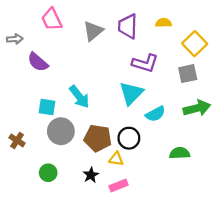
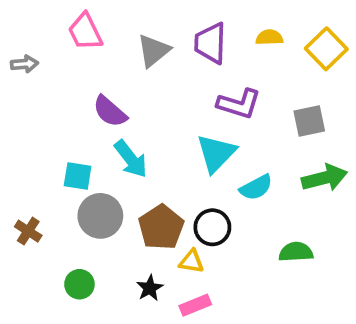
yellow square: (195, 44) -> (326, 49), moved
purple semicircle: (38, 62) -> (110, 111), moved
brown pentagon: (98, 138) -> (161, 227), turned 30

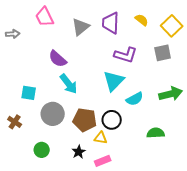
yellow semicircle: (269, 37) -> (142, 20), turned 40
gray square: (309, 121) -> (163, 53), moved
cyan square: (78, 176) -> (29, 93), moved
brown pentagon: (161, 227) -> (85, 120), turned -30

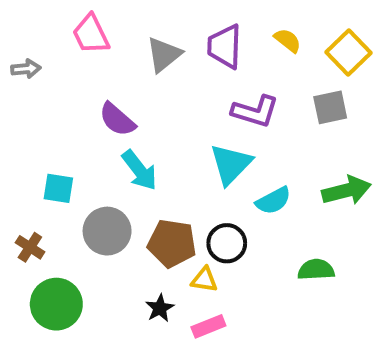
green circle: (42, 150) -> (56, 304), moved, size x1.6

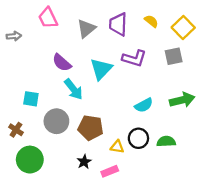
cyan triangle: (231, 164) -> (101, 69), moved
black circle: (227, 243) -> (138, 138), moved
yellow triangle: (204, 280) -> (117, 147), moved

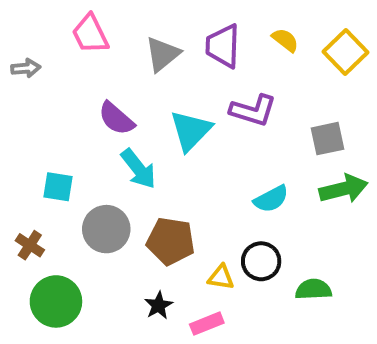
gray square: (174, 56) -> (327, 139), moved
green semicircle: (166, 141) -> (313, 289), moved

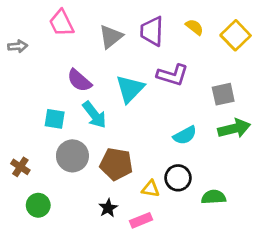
cyan square: (58, 187) -> (55, 119), moved
green circle: (56, 301) -> (38, 205), size x0.7

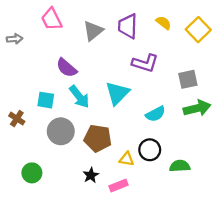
cyan triangle: (130, 89) -> (117, 93), moved
brown cross: (20, 167) -> (17, 119), moved

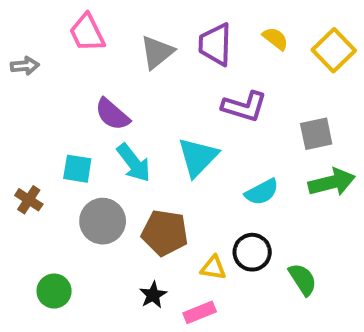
green semicircle: (180, 166) -> (303, 279), turned 60

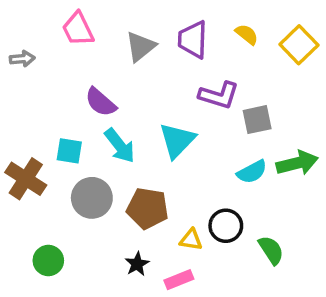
gray square: (316, 134) -> (257, 120), moved
cyan semicircle: (262, 192) -> (252, 172), moved
brown cross: (29, 200) -> (26, 179), size x1.6

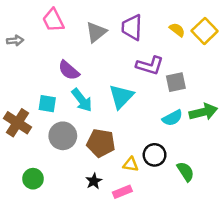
yellow semicircle: (247, 34) -> (177, 30), moved

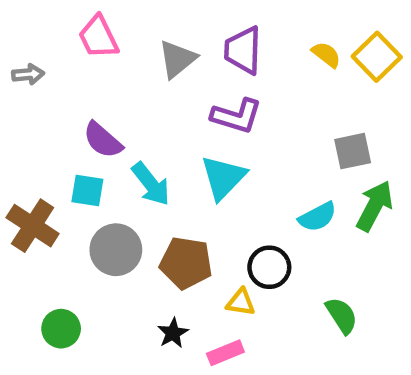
purple L-shape: (150, 66) -> (236, 116), moved
purple semicircle: (69, 70) -> (103, 140), moved
gray square: (176, 82) -> (353, 151), moved
green arrow: (203, 112) -> (375, 206), turned -48
black circle: (155, 155) -> (269, 267), moved

